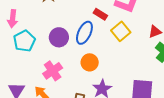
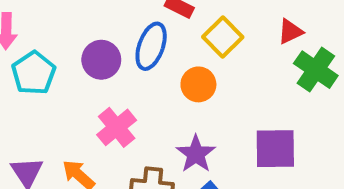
orange circle: (90, 62) -> (198, 84), moved
pink cross: (53, 71) -> (117, 127), moved

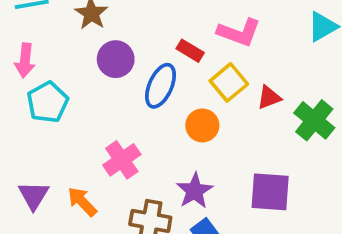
red triangle: (290, 32) -> (269, 97), moved
purple circle: (101, 60) -> (116, 59), moved

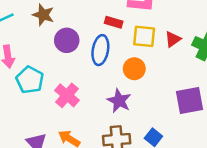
yellow square: (229, 82) -> (144, 36), turned -30
pink cross: (122, 160) -> (67, 95), moved
purple star: (195, 191) -> (119, 101), moved

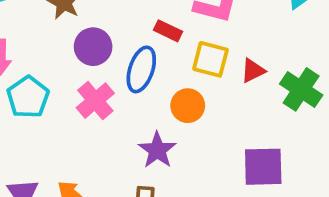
pink cross: (67, 95) -> (95, 101), moved

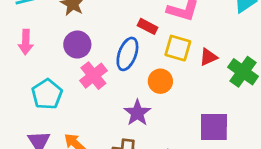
purple circle: (93, 47) -> (77, 45), moved
cyan pentagon: (28, 97) -> (47, 94), moved

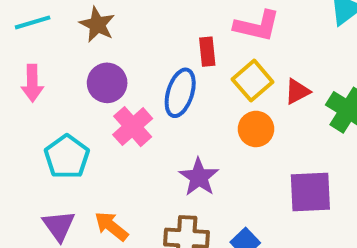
red rectangle: (148, 26) -> (207, 52), turned 60
yellow square: (178, 48) -> (253, 81), turned 36
orange circle: (160, 81) -> (256, 129), moved

